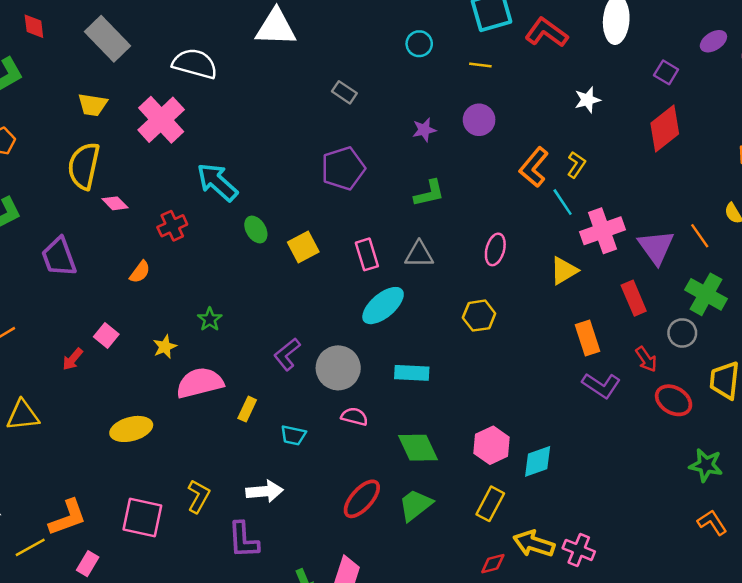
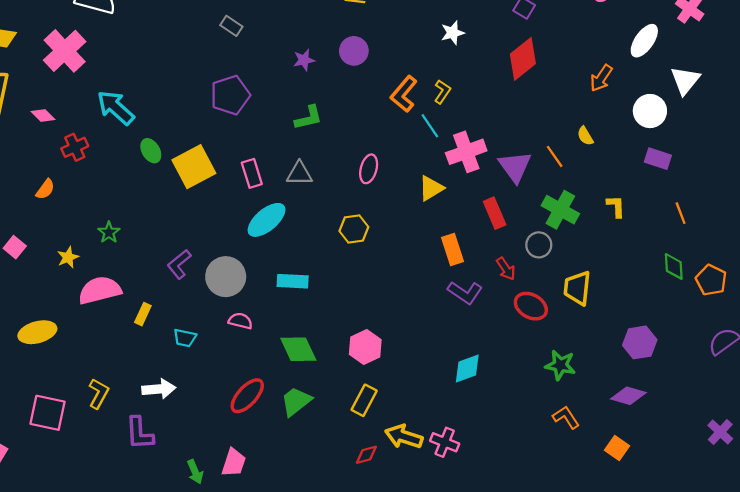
pink diamond: (115, 203) -> (43, 116), moved
yellow square: (303, 247) -> (194, 167), size x1.5
cyan diamond: (538, 461) -> (467, 369), moved

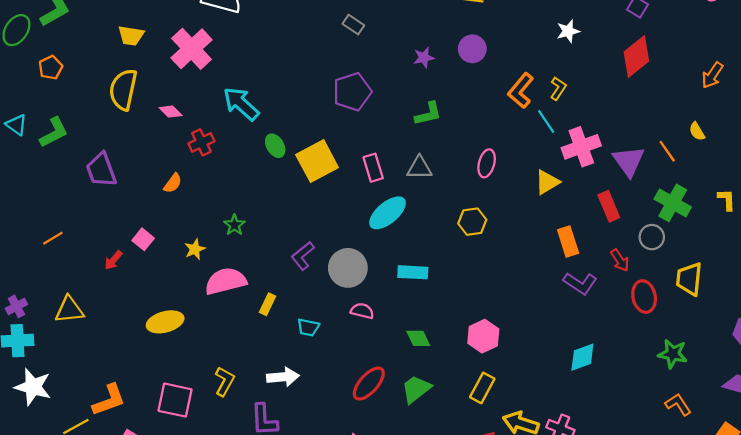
red ellipse: (531, 306) -> (644, 297), turned 48
green diamond: (298, 349) -> (418, 338), size x0.7

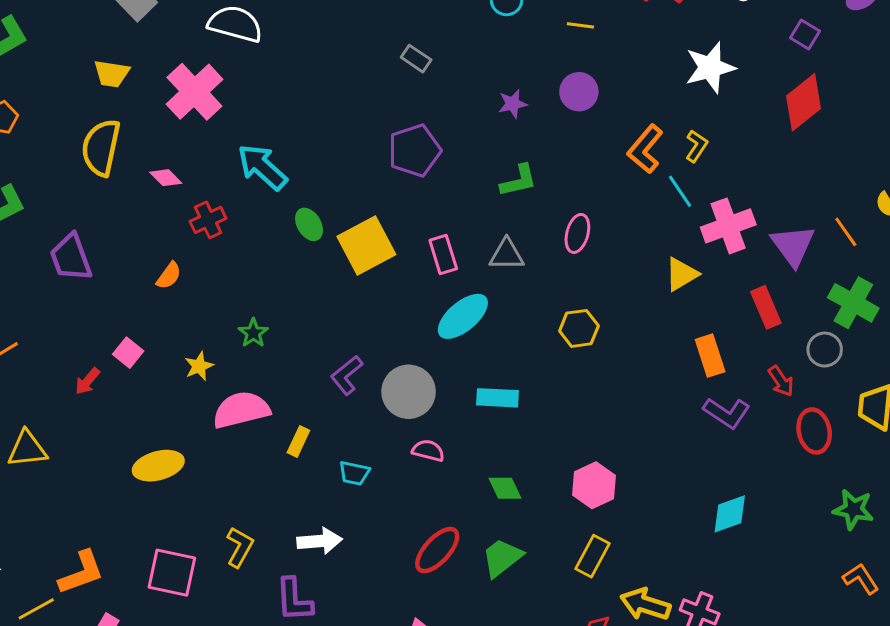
white star: (568, 31) -> (710, 68), size x1.6
pink ellipse: (487, 163) -> (577, 233), moved

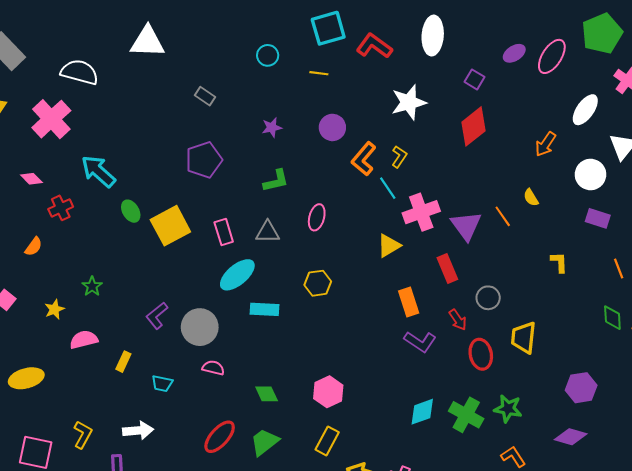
purple circle: (579, 92) -> (332, 127), moved
green cross: (853, 303) -> (466, 415), moved
cyan rectangle: (497, 398) -> (264, 309), moved
pink semicircle: (241, 410) -> (84, 340), size x0.7

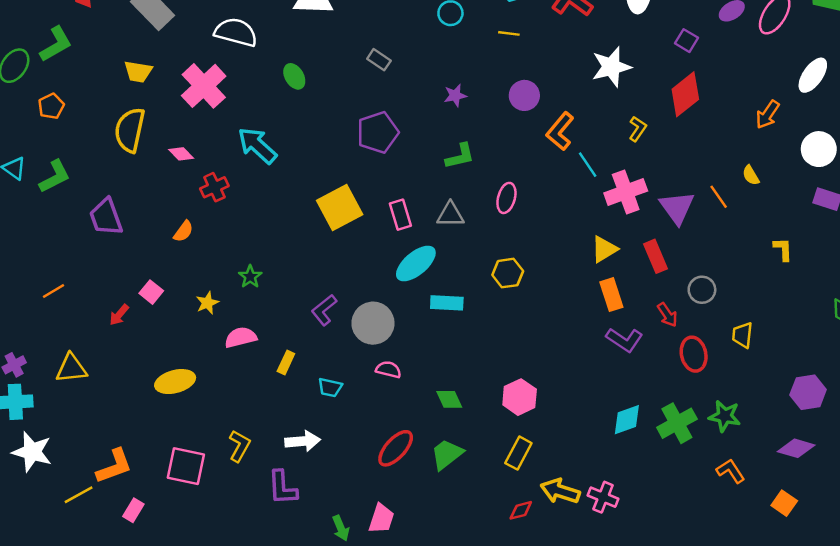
yellow L-shape: (399, 157) -> (638, 129), moved
green ellipse: (131, 211) -> (294, 76), moved
yellow triangle: (389, 246) -> (604, 249), moved
yellow trapezoid: (524, 338) -> (742, 335), size x0.7
green cross: (466, 415) -> (677, 423), turned 32

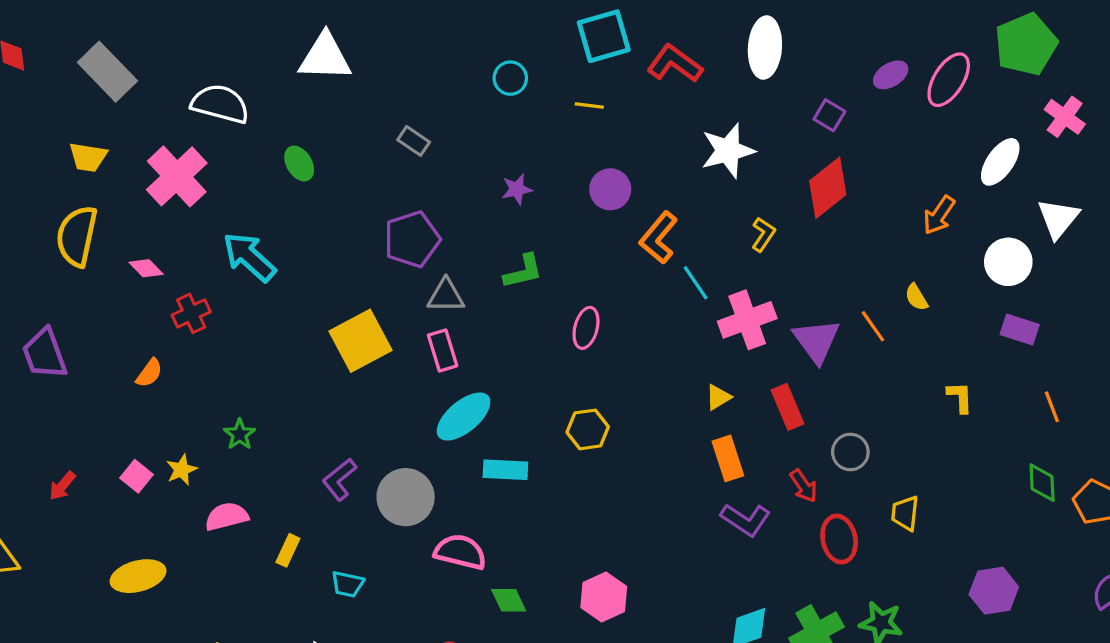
gray triangle: (450, 215) -> (446, 296), moved
yellow triangle: (604, 249) -> (718, 397), size x0.7
pink square: (151, 292) -> (136, 476), moved
pink semicircle: (388, 370) -> (460, 552), moved, size x1.5

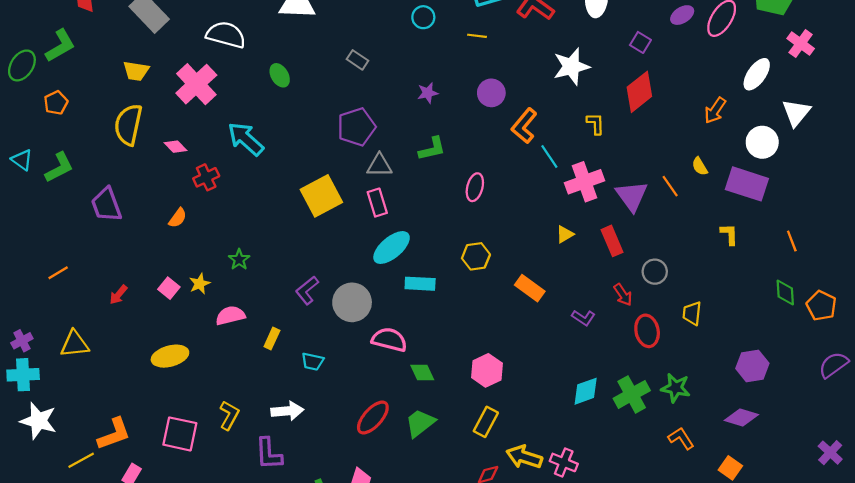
yellow L-shape: (763, 234) -> (596, 124), turned -35
purple rectangle: (1020, 330) -> (747, 184), moved, size x1.6
orange rectangle: (728, 458) -> (530, 288), moved, turned -36
purple L-shape: (746, 520) -> (583, 318), size x0.7

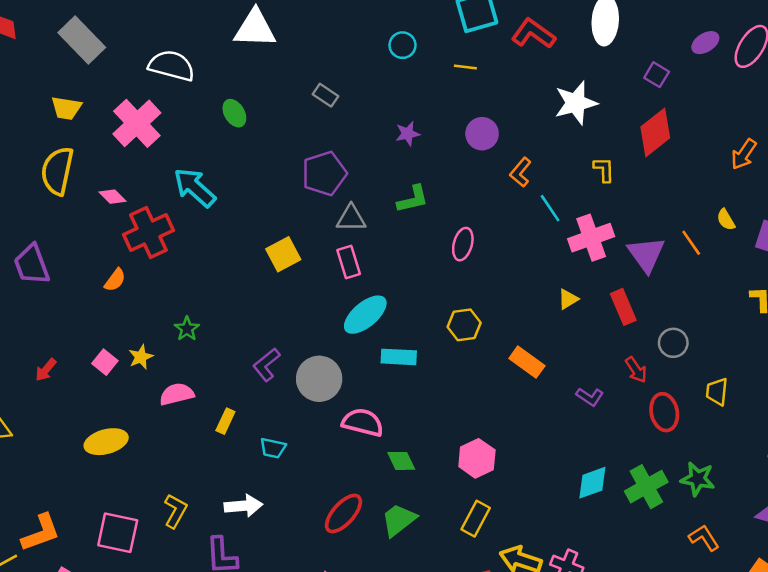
orange L-shape: (524, 126) -> (521, 172), size x0.7
red cross: (206, 177) -> (148, 232), size x1.6
yellow square: (321, 196) -> (283, 254), size x0.7

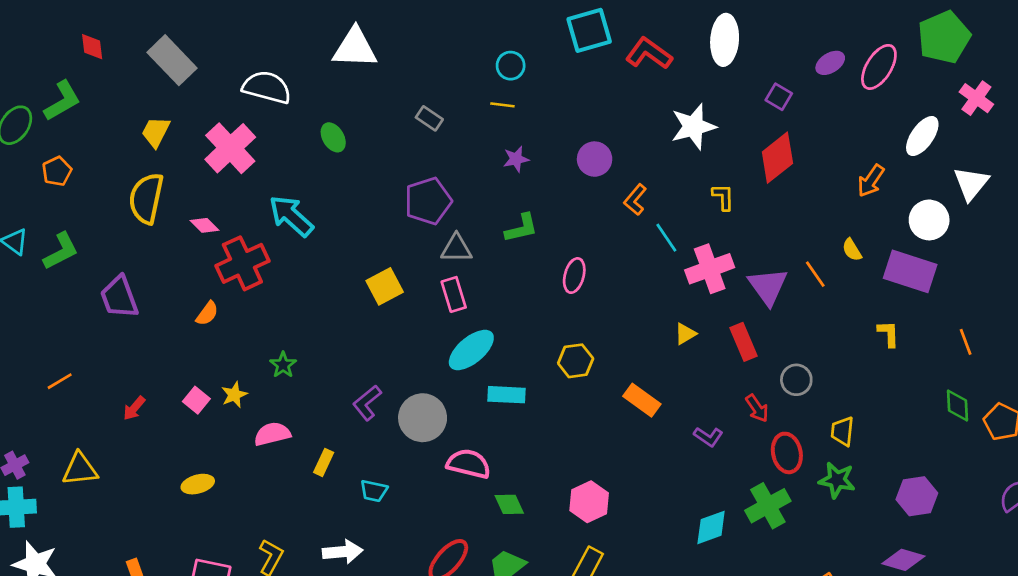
yellow line: (465, 67) -> (502, 105), moved
yellow trapezoid: (66, 108) -> (156, 132), turned 108
yellow ellipse: (106, 442) -> (198, 484), size x0.7
green star: (698, 479) -> (837, 480), moved
green cross: (646, 487) -> (768, 506), moved

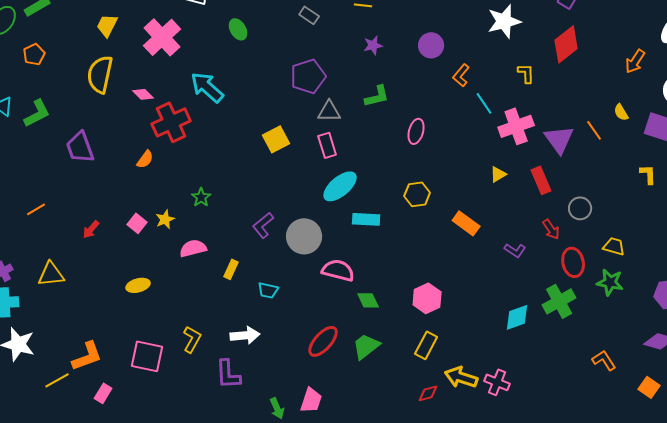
yellow trapezoid: (842, 431) -> (614, 246), turned 100

